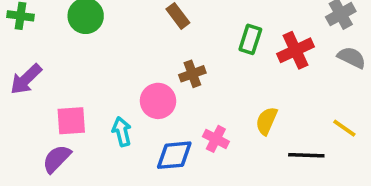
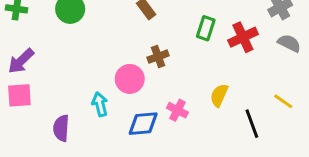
pink square: (71, 121) -> (19, 95), moved
black line: (306, 155) -> (252, 124), turned 68
purple semicircle: (57, 159) -> (61, 128), moved, turned -40

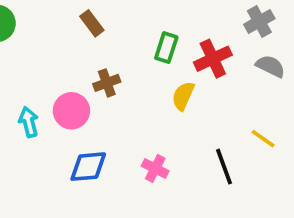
yellow semicircle: (219, 95) -> (183, 96), moved
cyan arrow: (100, 104) -> (29, 122), moved
pink cross: (177, 110) -> (155, 168), moved

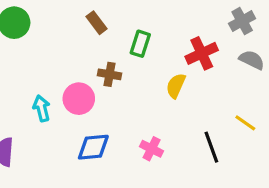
green rectangle: (166, 48) -> (140, 44), moved
brown cross: (107, 83) -> (110, 74), turned 30

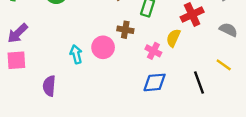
gray semicircle: (252, 60) -> (228, 30), moved
blue diamond: (93, 147) -> (155, 82), moved
pink cross: (152, 149) -> (153, 51), moved

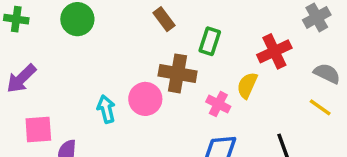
brown cross: (125, 30) -> (178, 73), size x1.5
pink square: (16, 60) -> (38, 129), moved
yellow line: (224, 65) -> (320, 107), moved

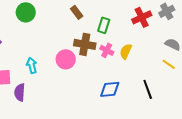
red cross: (274, 51) -> (142, 17), moved
pink cross: (218, 104) -> (107, 50), moved
cyan arrow: (106, 109) -> (32, 65), moved

